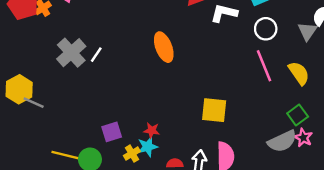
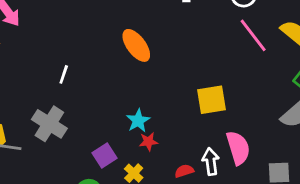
gray cross: (71, 53) -> (49, 124), moved
cyan star: (148, 147) -> (138, 121), moved

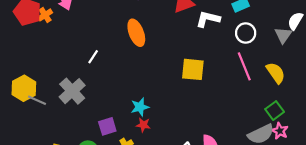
orange ellipse: (136, 45) -> (136, 33), moved
yellow square: (212, 100) -> (193, 69), moved

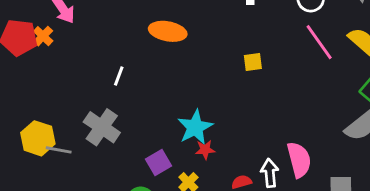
orange ellipse: (136, 33) -> (168, 31), turned -45
yellow square: (193, 69) -> (253, 62), size x0.6
cyan star: (140, 107) -> (195, 127), size x1.4

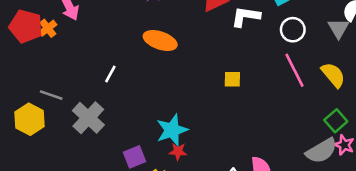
gray line: (59, 150) -> (51, 95), moved

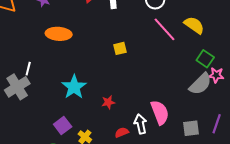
gray cross: (88, 118) -> (17, 87), moved, turned 30
cyan star: (172, 130) -> (74, 87), moved
red star: (178, 152) -> (108, 102), moved

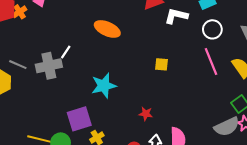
red star: (108, 102) -> (146, 114), moved
purple square: (63, 126) -> (79, 119), size x1.4

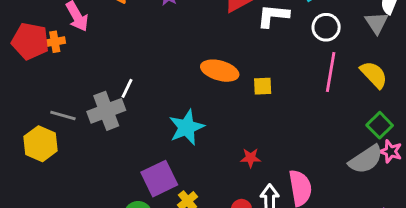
orange cross: (20, 12) -> (55, 42), turned 32
orange ellipse: (107, 29) -> (220, 71), moved
pink line: (211, 61) -> (331, 72), turned 40

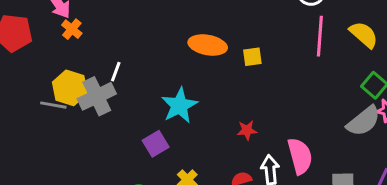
orange cross: (55, 42) -> (72, 29), moved, turned -36
yellow hexagon: (41, 144) -> (70, 88), moved
purple square: (159, 179) -> (156, 144), moved, size x0.7

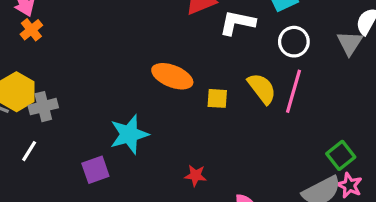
yellow semicircle: (364, 35) -> (262, 89), moved
white line: (116, 72) -> (29, 151), moved
gray cross: (97, 96) -> (43, 107), size x0.7

